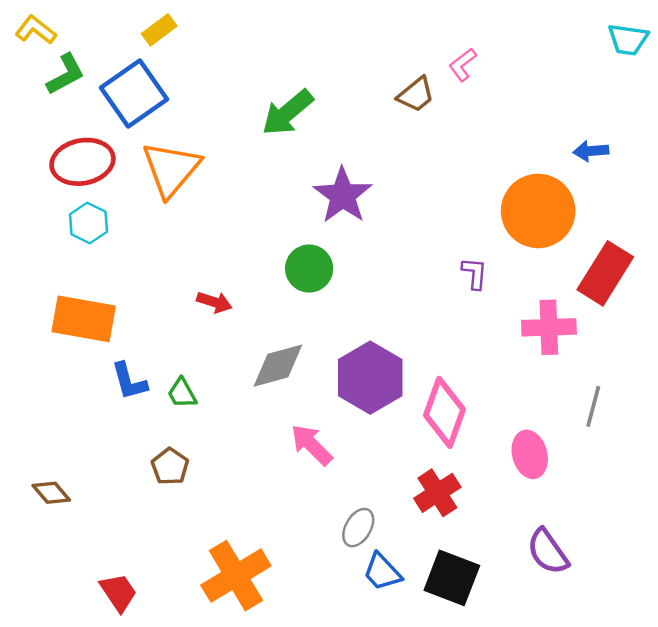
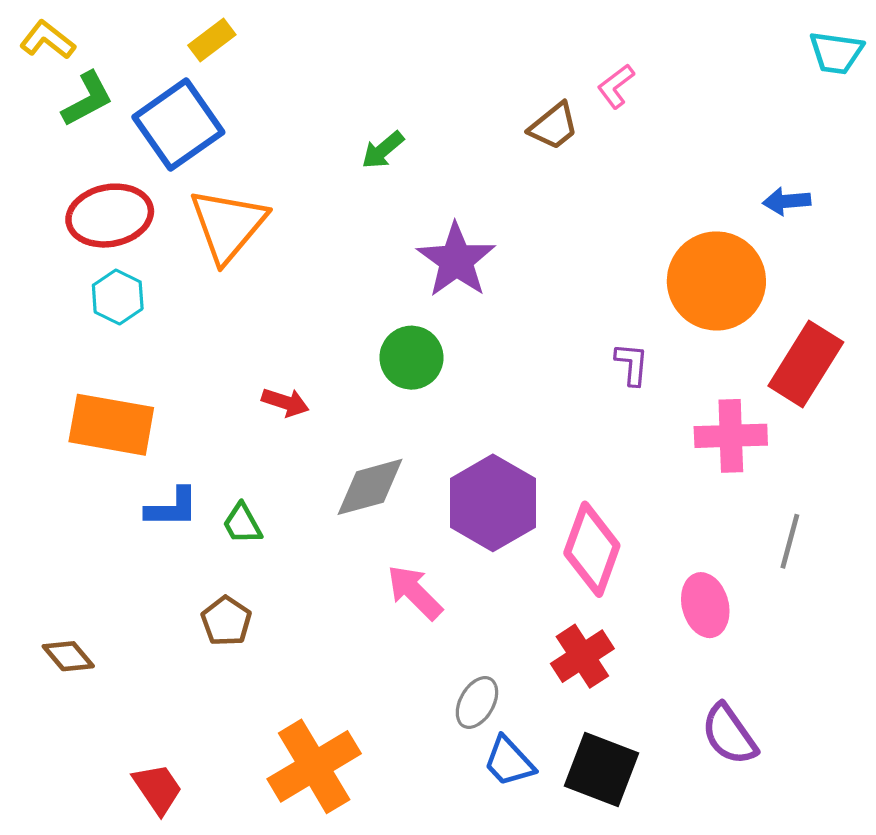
green arrow: (287, 113) -> (383, 150), size x0.6
blue L-shape: (129, 381) -> (172, 508), turned -75

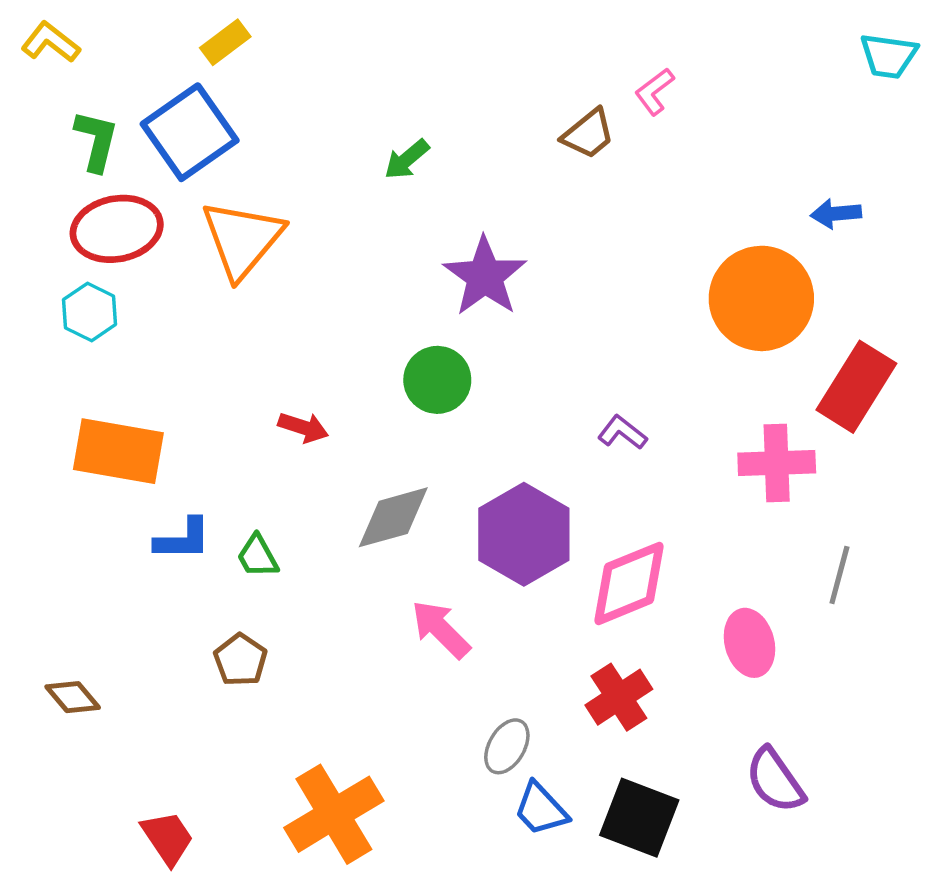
green L-shape: (87, 99) -> (96, 141), moved, turned -48
cyan hexagon: (118, 297) -> (90, 312), moved
purple L-shape: (632, 364) -> (622, 432), moved, turned -57
pink diamond: (592, 549) -> (629, 583), turned 48

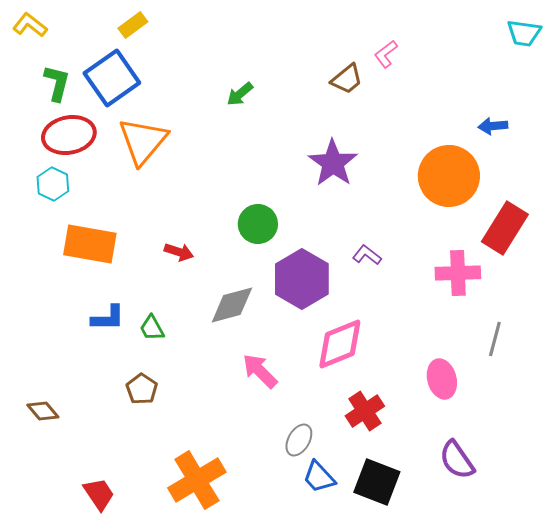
purple star: (485, 276) -> (333, 163), moved
orange rectangle: (118, 451) -> (90, 244), moved
purple hexagon: (524, 534) -> (302, 279), moved
pink diamond: (629, 583) -> (340, 344), moved

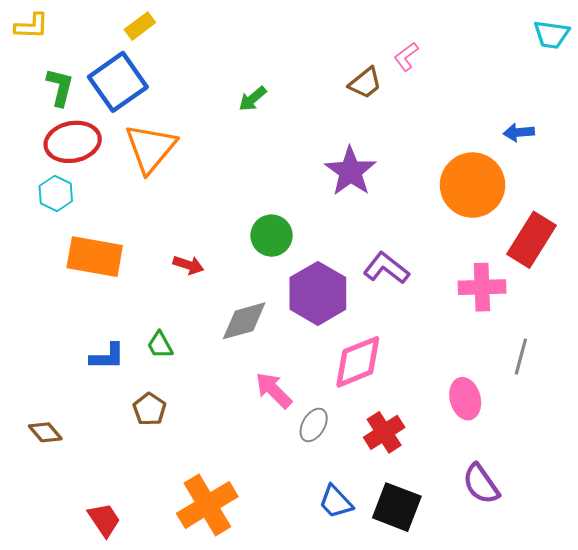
yellow L-shape: (30, 25) -> (32, 26), turned 144
purple L-shape: (367, 255) -> (386, 268), size x1.5
blue L-shape: (108, 318) -> (107, 357), moved
gray ellipse: (299, 440) -> (314, 425), moved

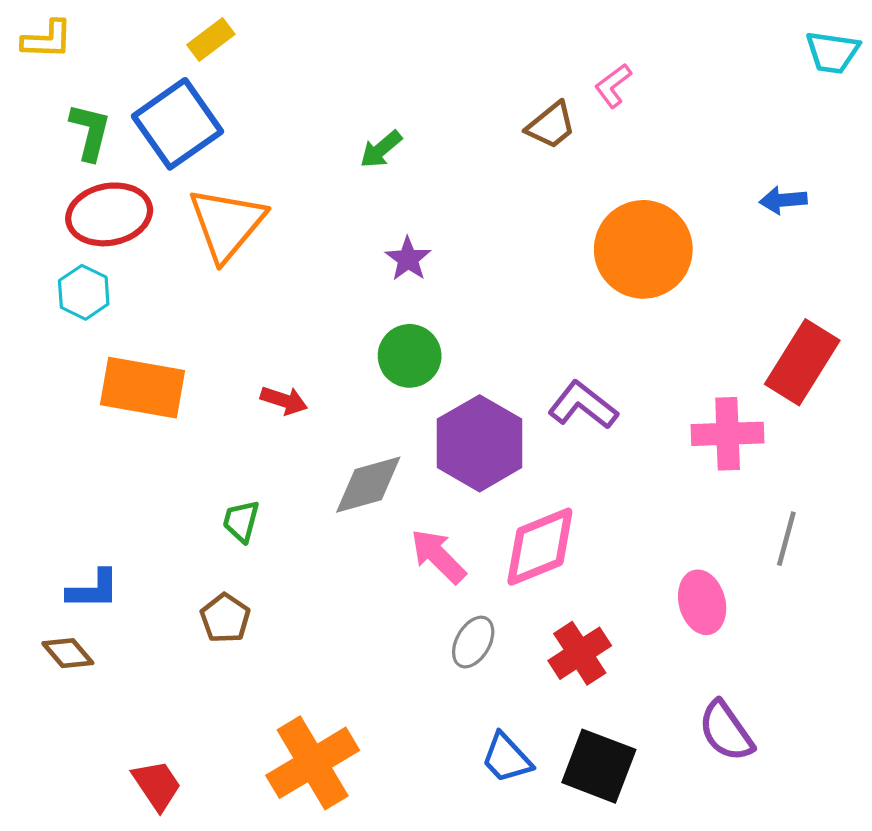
purple star: (350, 171) -> (408, 259), moved, size x0.6
orange circle: (473, 185) -> (643, 249), moved
green trapezoid: (160, 345) -> (241, 521), turned 44
blue L-shape: (107, 357) -> (93, 590), moved
pink arrow: (274, 390) -> (438, 556), moved

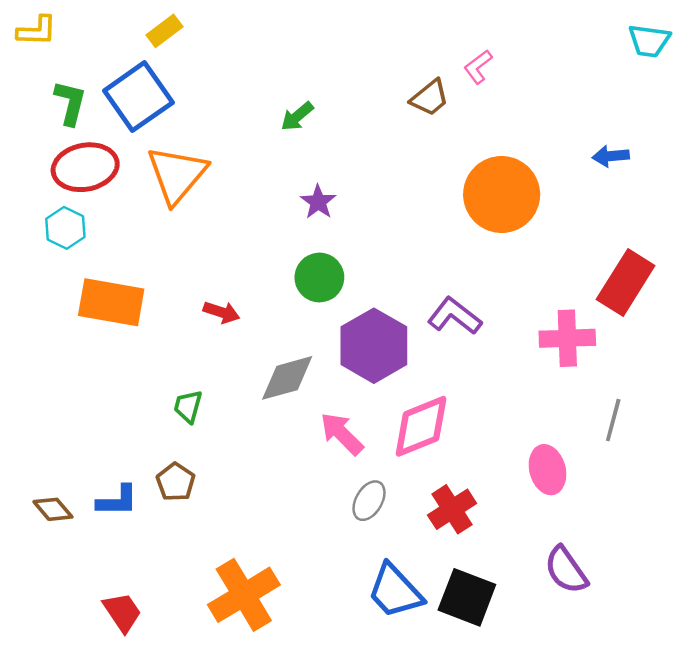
blue L-shape: (93, 590) -> (117, 501), moved
blue trapezoid: (507, 758) -> (395, 591), size x1.4

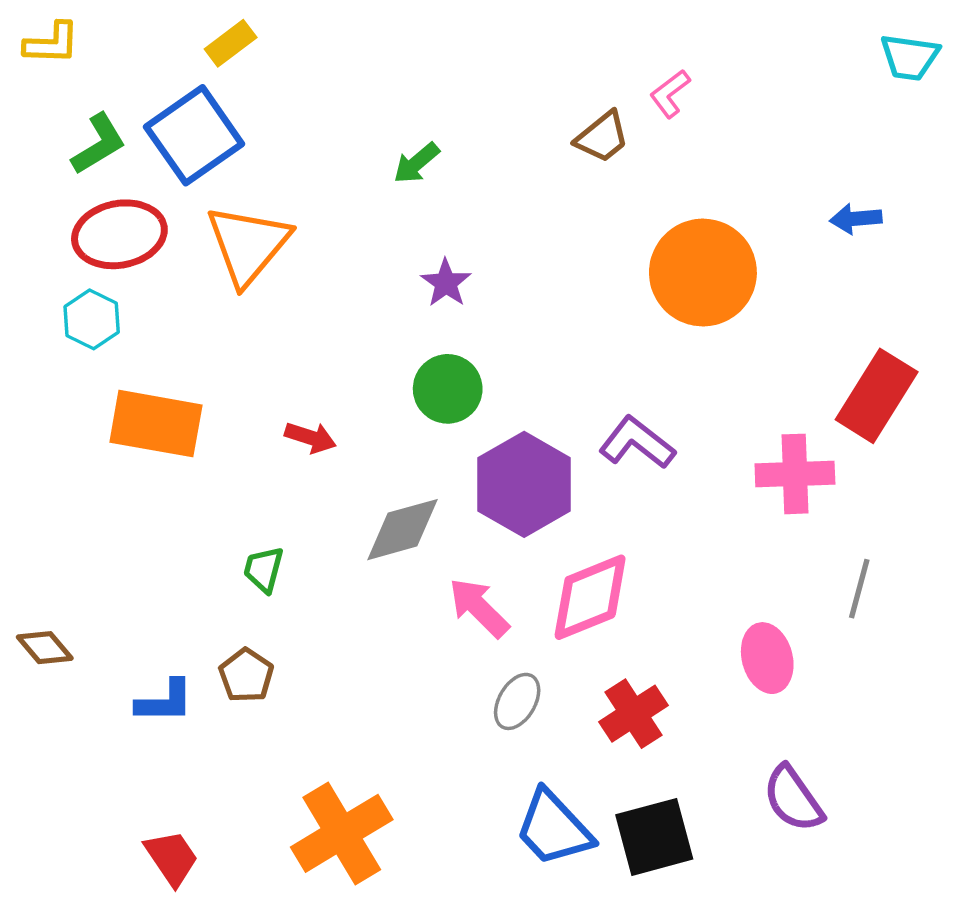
green L-shape: (70, 103) -> (99, 144), turned 45
brown diamond: (53, 509) -> (45, 648), moved
black square: (467, 597) -> (654, 837), turned -36

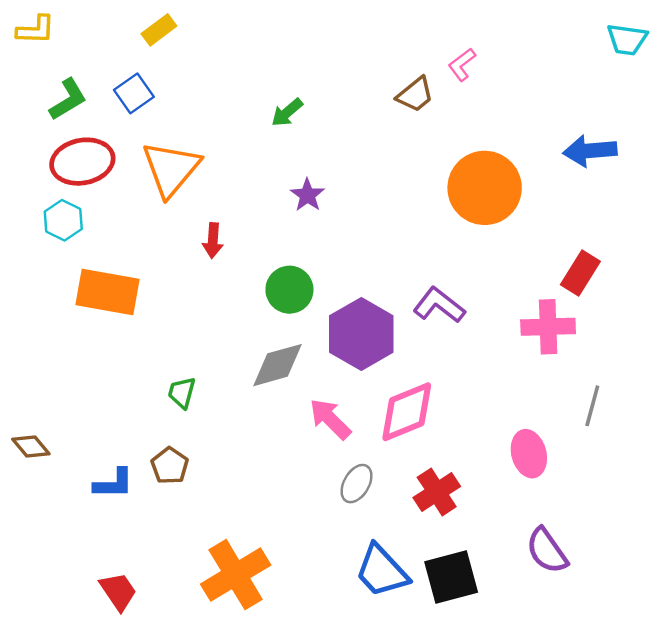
blue square: (194, 135) -> (134, 93), size x0.6
blue arrow: (856, 219) -> (590, 151), size x1.5
green circle: (448, 389) -> (289, 290), moved
red rectangle: (877, 396) -> (580, 273), moved, size x0.7
red arrow: (310, 438) -> (213, 241), moved, turned 76

